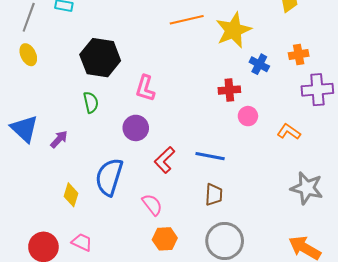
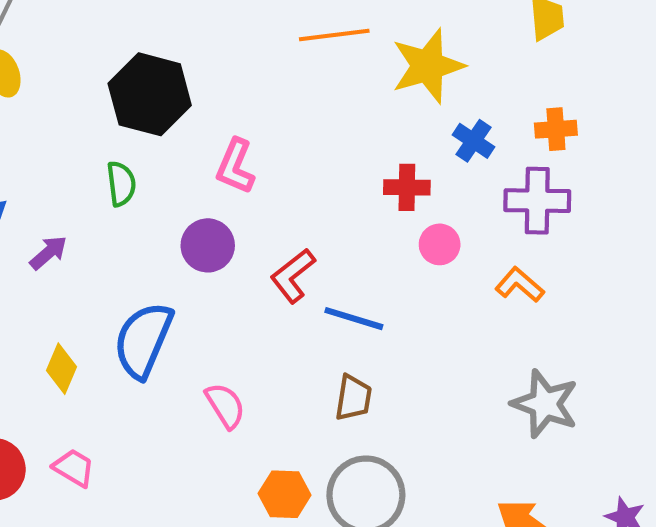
purple cross: (317, 90) -> (537, 201), moved
red L-shape: (165, 160) -> (293, 276), moved
orange hexagon: (165, 239) -> (285, 494), moved

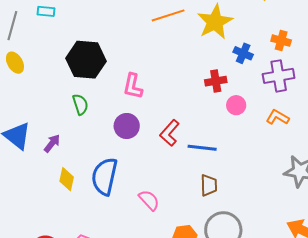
orange cross: (556, 129) -> (281, 41), turned 30
yellow diamond: (61, 369) -> (67, 179), moved

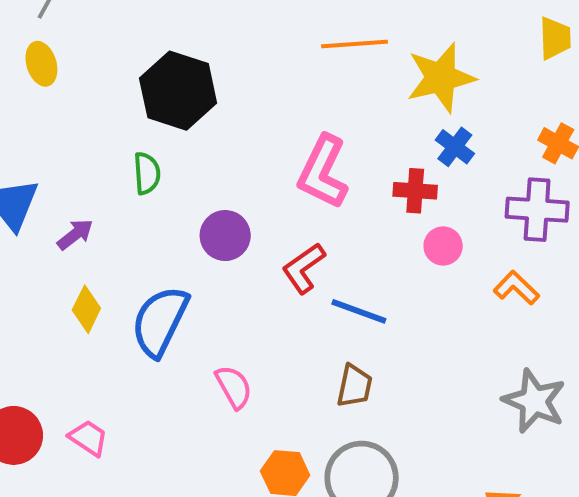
blue cross: (243, 53) -> (455, 147), moved
pink L-shape: (133, 86) -> (323, 172), moved, size x1.4

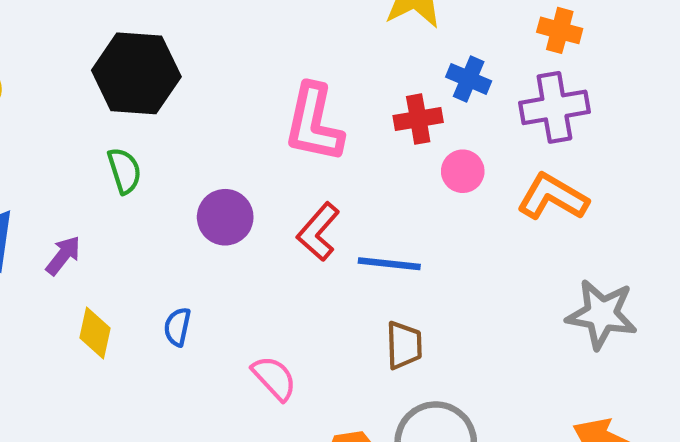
blue cross: (455, 147) -> (469, 79), moved
orange L-shape: (516, 288) -> (553, 197), size x1.4
blue semicircle: (160, 321) -> (177, 327), size x0.5

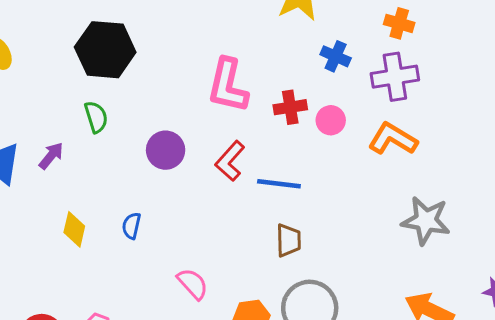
red cross: (418, 119) -> (290, 107), moved
purple arrow: (63, 255) -> (51, 156), moved
pink semicircle: (274, 378) -> (193, 284), moved

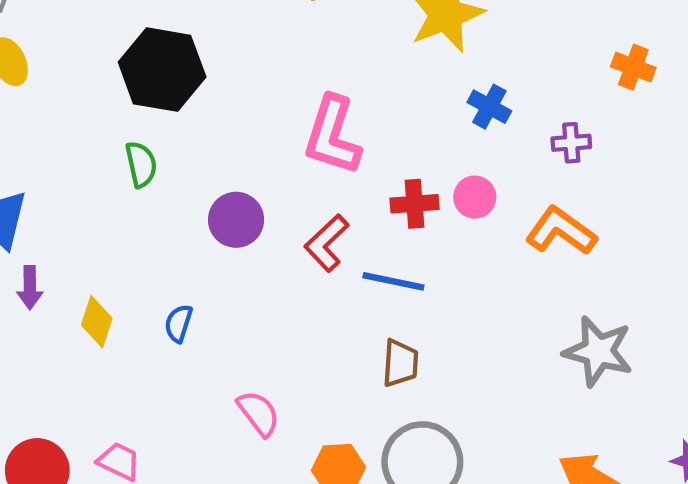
orange cross: (399, 23) -> (633, 67), moved
purple cross: (395, 77) -> (571, 143), size x0.6
red cross: (290, 107) -> (415, 204), moved
purple arrow: (51, 156) -> (30, 288), moved, turned 136

